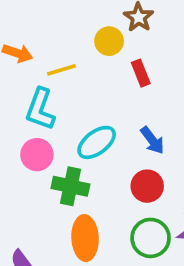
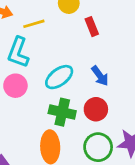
green cross: (70, 186) -> (62, 112), moved

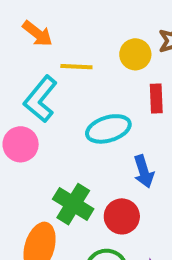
cyan ellipse: (59, 77) -> (108, 129), moved

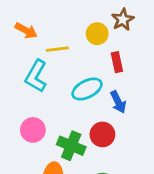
pink circle: (21, 144) -> (33, 130), moved
blue arrow: (144, 171) -> (118, 102), moved
red circle: (122, 216) -> (102, 134), moved

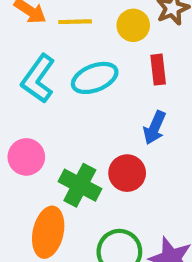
yellow line: (57, 49) -> (75, 22), moved
cyan ellipse: (87, 89) -> (95, 78), moved
blue arrow: (118, 102) -> (155, 128), turned 45

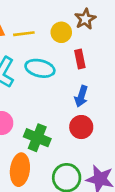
cyan ellipse: (95, 78) -> (40, 68), turned 40
red circle: (127, 173) -> (81, 127), moved

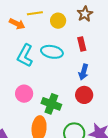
yellow circle: (61, 32) -> (58, 21), moved
yellow line: (24, 34) -> (35, 13), moved

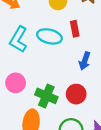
red rectangle: (82, 44) -> (75, 29), moved
red circle: (84, 95) -> (76, 94), moved

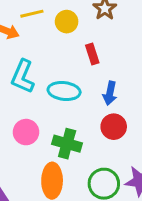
cyan ellipse: (49, 36) -> (64, 91), moved
red circle: (76, 94) -> (114, 127), moved

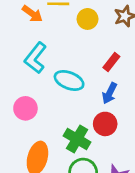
red rectangle: (92, 54) -> (111, 62), moved, turned 42
green cross: (67, 144) -> (77, 139), moved

